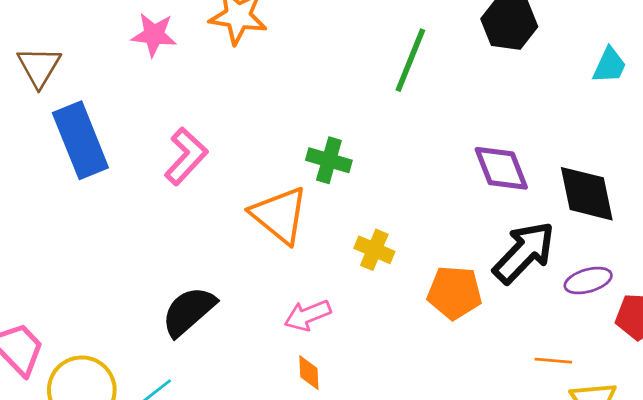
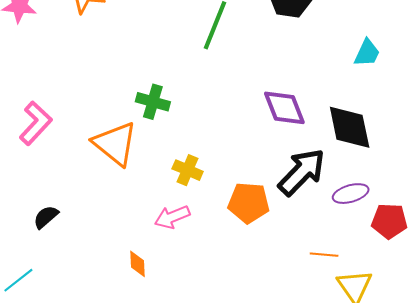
cyan trapezoid: (609, 65) -> (367, 53), moved
pink L-shape: (186, 156) -> (36, 123), moved
black semicircle: (189, 311) -> (46, 217), size x0.6
pink arrow: (308, 315) -> (172, 217), moved

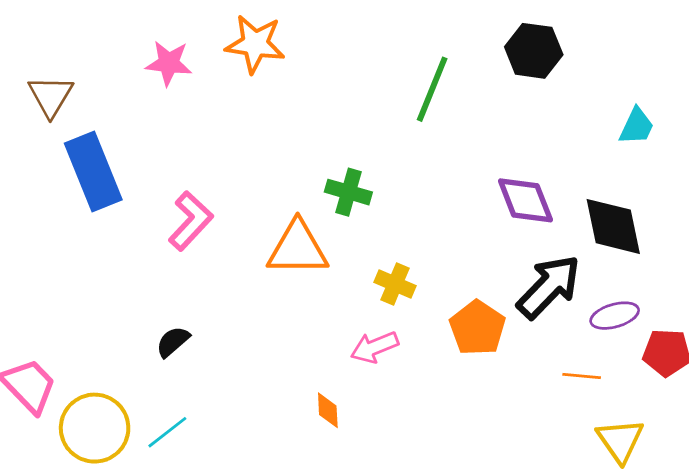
orange triangle: (115, 144) -> (298, 248), turned -39
orange pentagon: (249, 203) -> (477, 328), turned 30
black semicircle: (46, 217) -> (173, 342), moved
orange line: (324, 255) -> (582, 376), moved

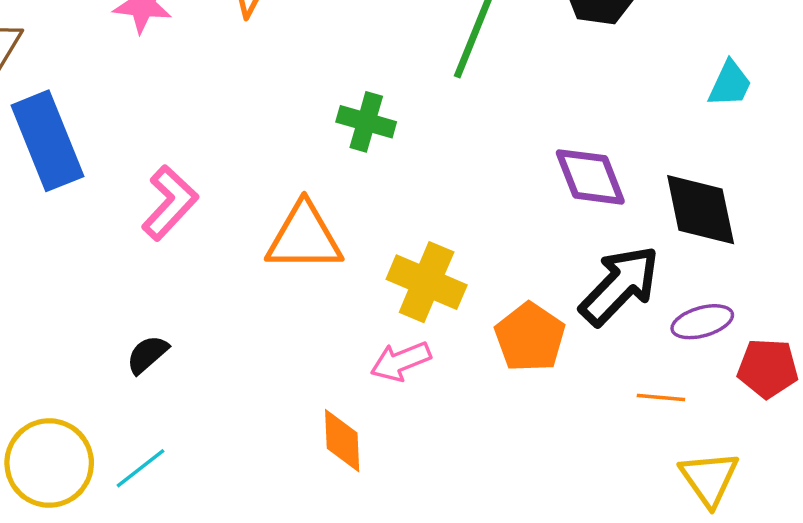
green cross: (348, 192) -> (366, 122), moved
yellow cross: (395, 284) -> (427, 282), size x1.5
orange diamond: (328, 410) -> (342, 441), size x1.4

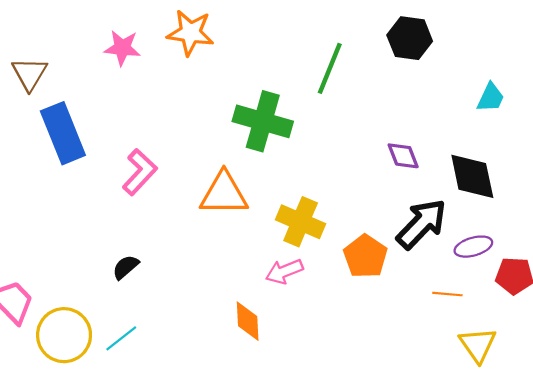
green cross: (366, 122) -> (263, 121), size x1.6
purple diamond: (590, 177) -> (403, 156), size x0.7

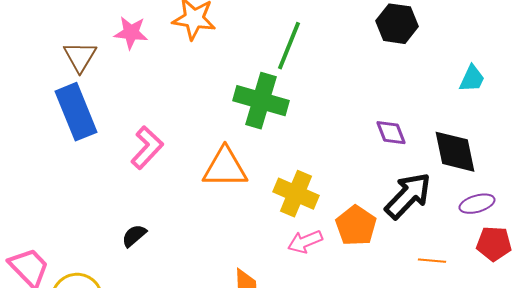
green line: (330, 68) -> (289, 46), moved
brown triangle: (29, 74) -> (80, 57), moved
purple ellipse: (473, 247) -> (477, 204), moved
pink arrow: (284, 271) -> (305, 242), moved

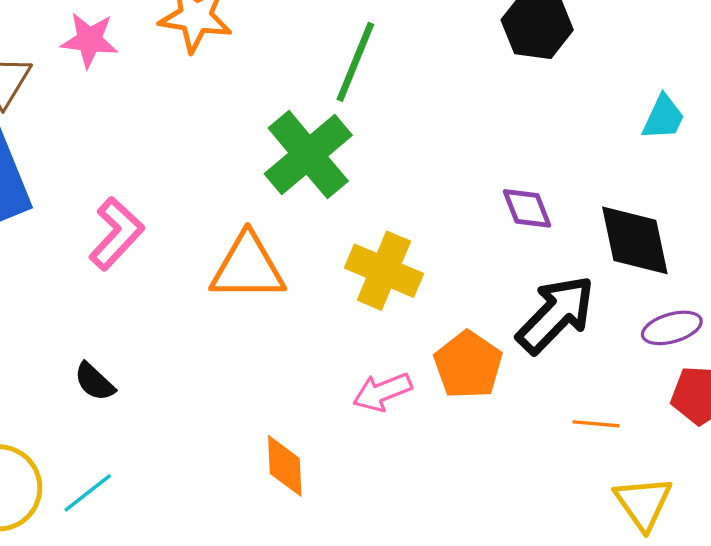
green cross: (261, 101) -> (308, 155), turned 34
yellow cross: (296, 194) -> (384, 271), moved
black semicircle: (134, 236) -> (94, 382), turned -96

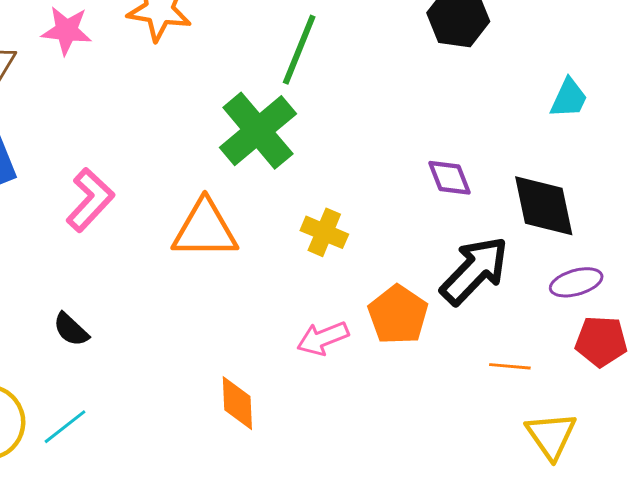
yellow cross: (384, 271) -> (324, 232), size x0.7

